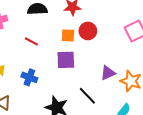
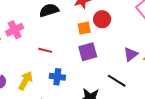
red line: (31, 41) -> (45, 50), moved

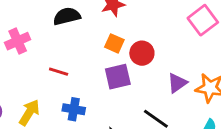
red circle: (102, 19) -> (142, 53), moved
orange square: (84, 28) -> (114, 43), turned 32

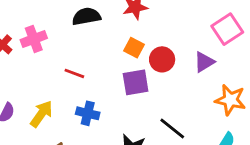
purple triangle: (177, 83) -> (204, 62), moved

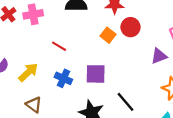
red circle: (162, 59) -> (130, 27), moved
purple square: (136, 82) -> (96, 74), moved

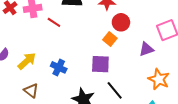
orange square: (108, 35) -> (110, 39), moved
red line: (59, 46) -> (54, 22), moved
purple square: (96, 74) -> (100, 64), moved

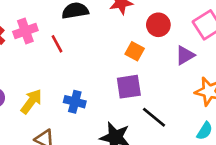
red line: (54, 22) -> (57, 44), turned 40
red circle: (121, 22) -> (158, 25), moved

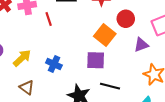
orange square: (135, 51) -> (105, 35), size x1.5
black line: (154, 117) -> (110, 86), turned -36

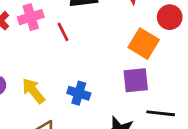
yellow arrow: (22, 58) -> (33, 91), turned -78

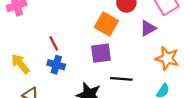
red line: (63, 32) -> (54, 43), moved

